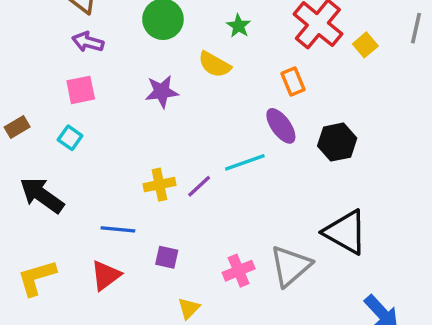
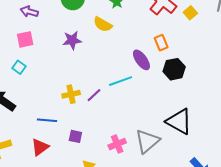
orange rectangle: (293, 82) -> (161, 43), moved

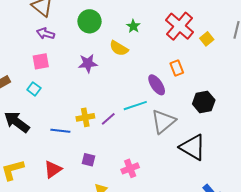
black hexagon: (174, 69) -> (204, 102), moved
blue line: (47, 120) -> (60, 131), moved
gray triangle: (147, 141) -> (163, 121), moved

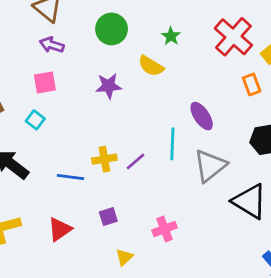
orange rectangle: (177, 68) -> (252, 84), moved
cyan line: (135, 106) -> (172, 144), turned -70
purple square: (89, 160) -> (108, 217), turned -32

